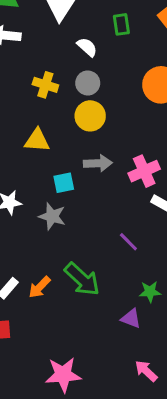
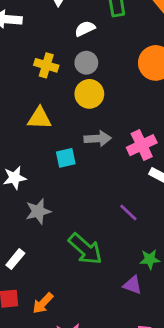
white semicircle: (87, 47) -> (85, 29), turned -66
gray star: (52, 216) -> (38, 211), moved, turned -30
orange arrow: (39, 287) -> (43, 303), moved

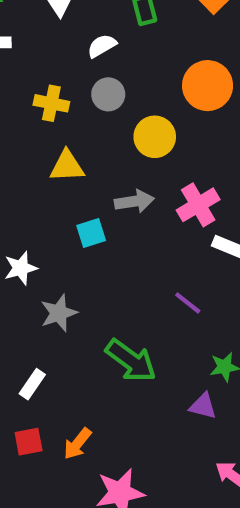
yellow circle: (89, 94) -> (155, 137), moved
yellow triangle: (39, 118) -> (67, 166), moved

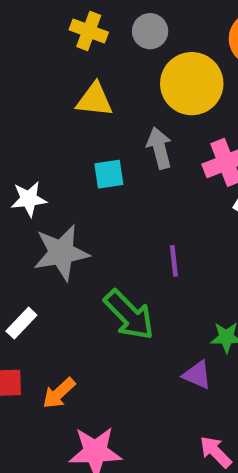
yellow circle: (155, 137) -> (192, 84), size x1.4
gray arrow: (134, 201) -> (159, 148), turned -105
purple line: (188, 303) -> (174, 261), moved, turned 36
gray star: (59, 313) -> (61, 253), size x1.4

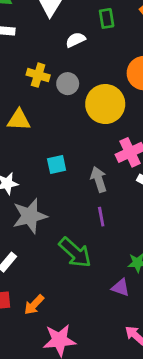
gray circle: (150, 31) -> (68, 84), moved
yellow triangle: (95, 100) -> (19, 120), moved
gray arrow: (159, 148) -> (99, 179), moved

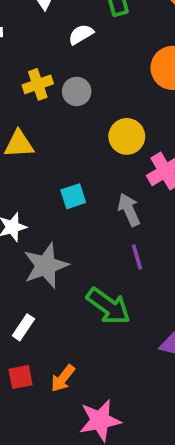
yellow cross: (38, 75) -> (38, 84), turned -30
yellow circle: (105, 104) -> (127, 136), moved, size x0.7

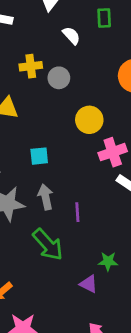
white semicircle: (81, 34) -> (71, 36), turned 66
gray arrow: (129, 210) -> (45, 197), moved

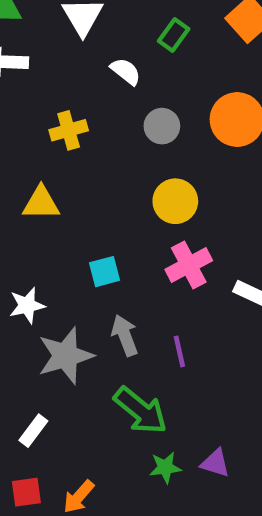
green rectangle: (104, 18) -> (174, 35), turned 48
gray circle: (59, 78) -> (162, 126), moved
pink cross: (113, 152) -> (189, 265), moved
green star: (108, 261) -> (165, 467), moved

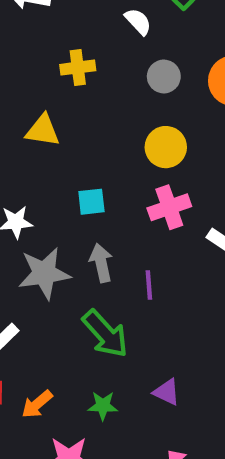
green star: (165, 467) -> (103, 406), moved

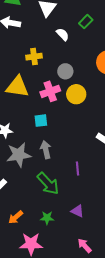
gray circle: (164, 76) -> (65, 71), moved
yellow triangle: (43, 130) -> (17, 87), size x1.4
pink cross: (169, 207) -> (50, 91), moved
purple line: (149, 285) -> (78, 168), moved

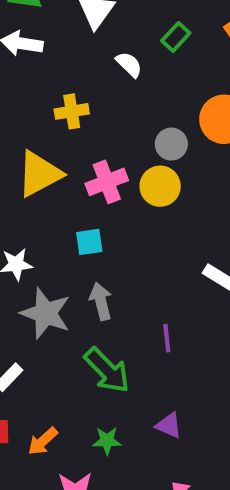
gray circle: (65, 71) -> (171, 144), moved
yellow triangle: (17, 87) -> (39, 174), turned -35
gray star: (19, 155) -> (46, 313), turned 30

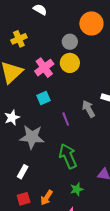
gray arrow: (101, 301) -> (88, 109), moved
purple line: (167, 338) -> (66, 119), moved
green arrow: (107, 370) -> (68, 156), turned -145

